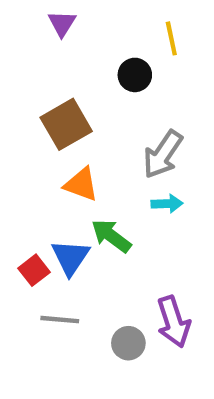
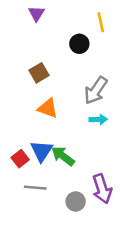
brown square: (66, 124) -> (39, 73), size x0.7
green arrow: (111, 236) -> (63, 156), moved

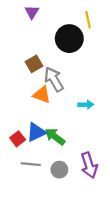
black circle: (79, 44) -> (69, 39), size x1.6
gray arrow: (96, 90) -> (54, 79), moved, turned 115
blue triangle: (42, 151) -> (36, 132), turned 30
gray circle: (76, 201) -> (59, 170), moved

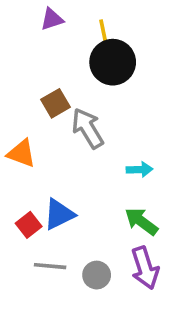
purple triangle: (32, 12) -> (52, 19), turned 40
yellow line: (88, 20) -> (104, 34), moved
orange triangle: (42, 95) -> (21, 153), moved
green arrow: (55, 137) -> (141, 221), moved

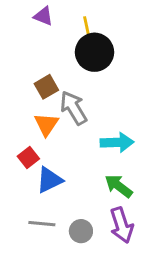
purple triangle: (52, 19) -> (43, 16), turned 40
orange triangle: (21, 153) -> (46, 124), moved, turned 44
cyan arrow: (140, 169) -> (117, 142), size x1.5
red square: (29, 225) -> (28, 157), moved

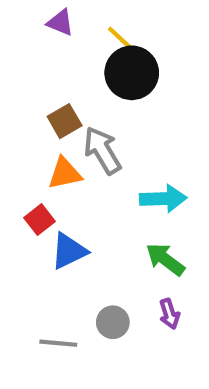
yellow line: (87, 28) -> (121, 39), turned -35
orange triangle: (46, 124) -> (65, 173), turned 44
gray line: (42, 224) -> (58, 343), moved
purple arrow: (122, 225) -> (169, 314), size x0.6

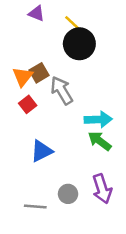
orange triangle: (65, 173) -> (23, 77), moved, turned -40
red square: (39, 220) -> (28, 104), moved
green arrow: (165, 259) -> (100, 141), moved
purple arrow: (169, 314) -> (102, 189), size x1.6

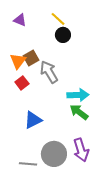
purple triangle: (36, 13) -> (20, 20), moved
black circle: (79, 44) -> (63, 35), size x0.6
gray circle: (68, 194) -> (54, 154), size x1.6

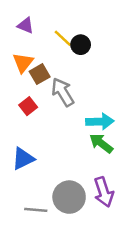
yellow line: (58, 19) -> (63, 38), moved
orange triangle: (18, 61) -> (23, 63), moved
blue triangle: (33, 120) -> (23, 159), moved

